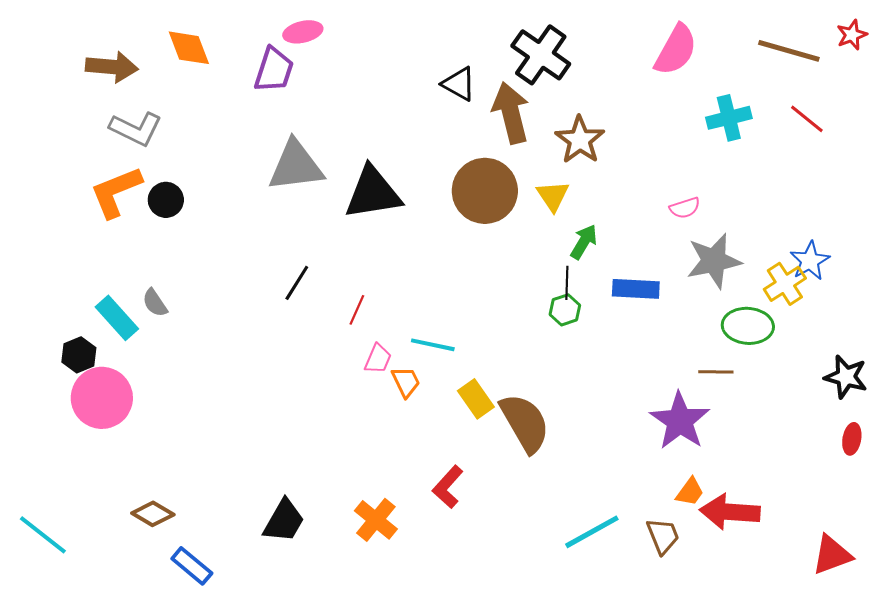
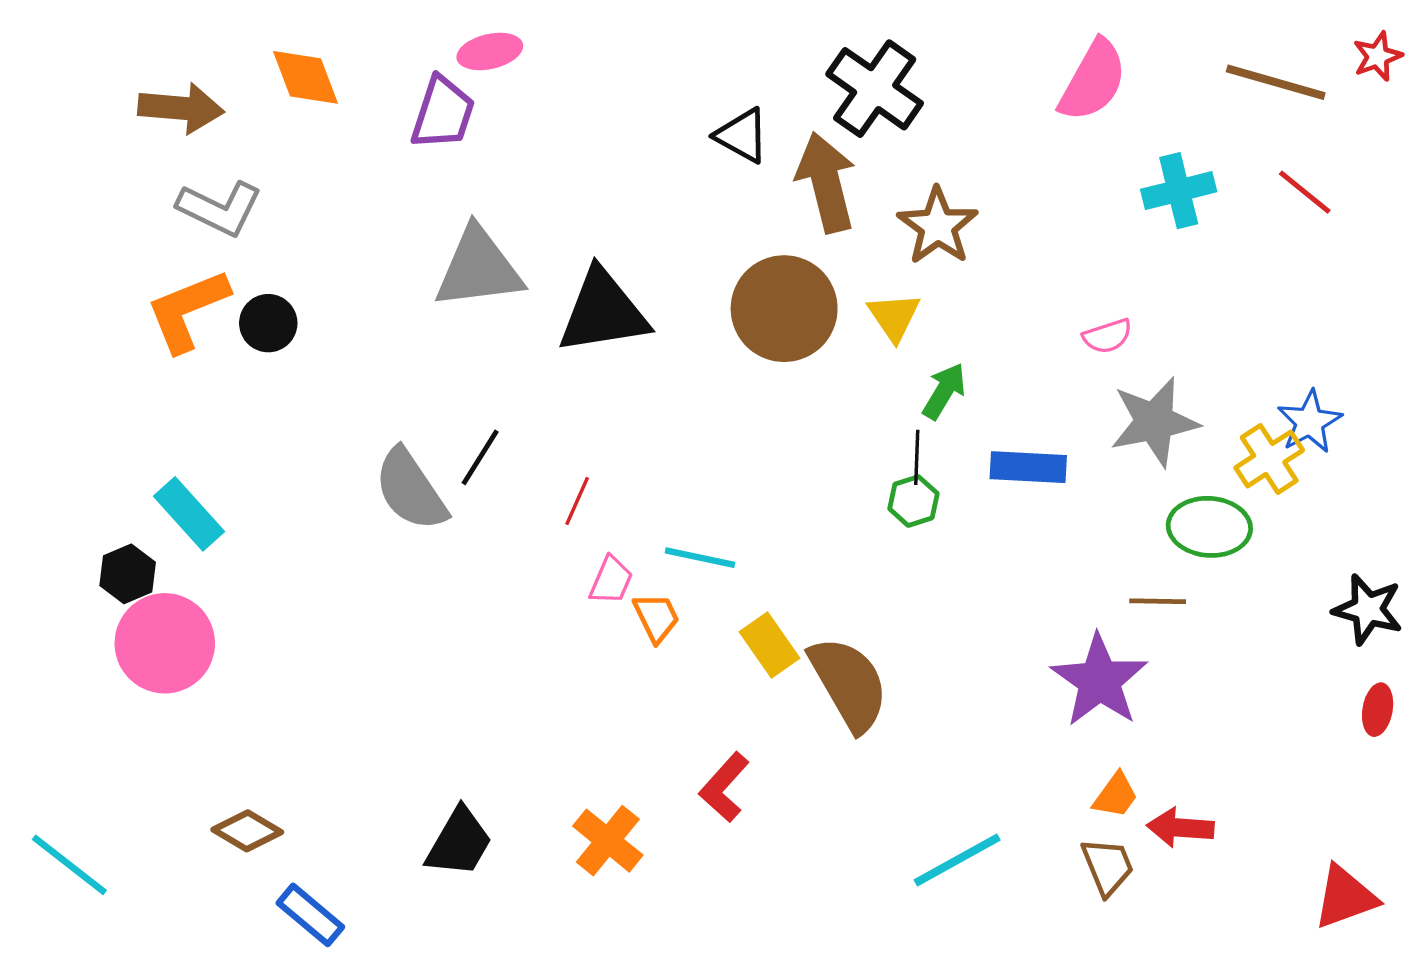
gray semicircle: (155, 303) -> (411, 490), moved, size x1.8
red arrow: (730, 512) -> (1180, 828), size x0.7
brown trapezoid: (663, 536) -> (1107, 866), moved

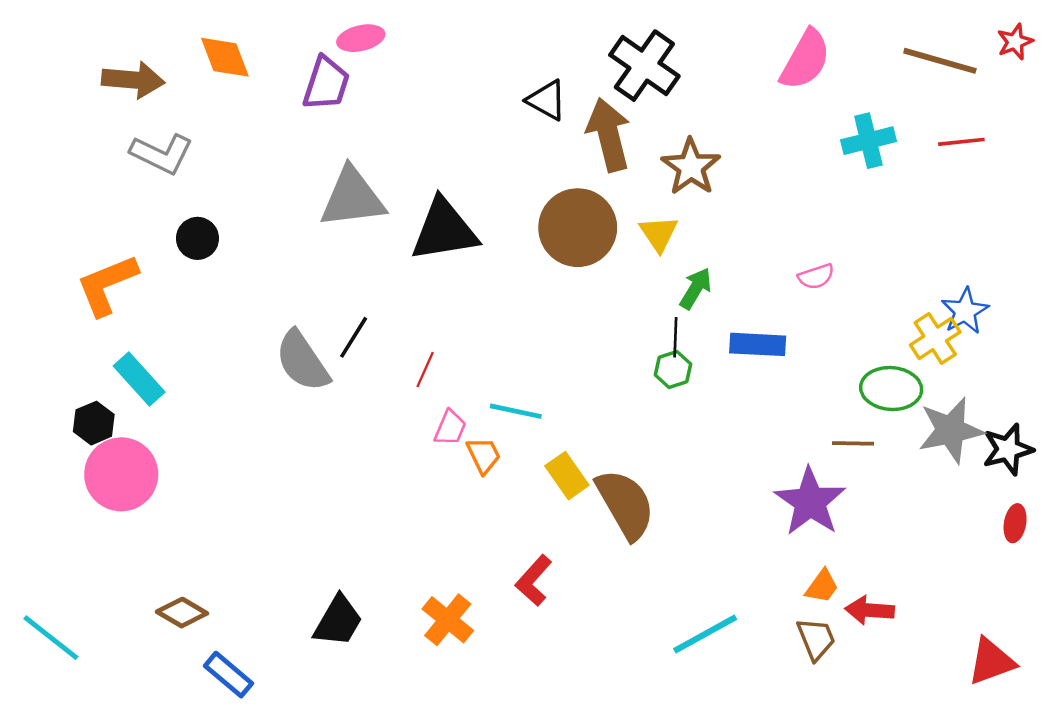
red line: (1305, 192) -> (961, 142), turned -45
orange L-shape: (187, 310) -> (107, 285), moved
pink semicircle: (1107, 336) -> (816, 277), moved
gray star: (1154, 422) -> (951, 430), moved
black star: (1368, 609) -> (1008, 449), turned -30

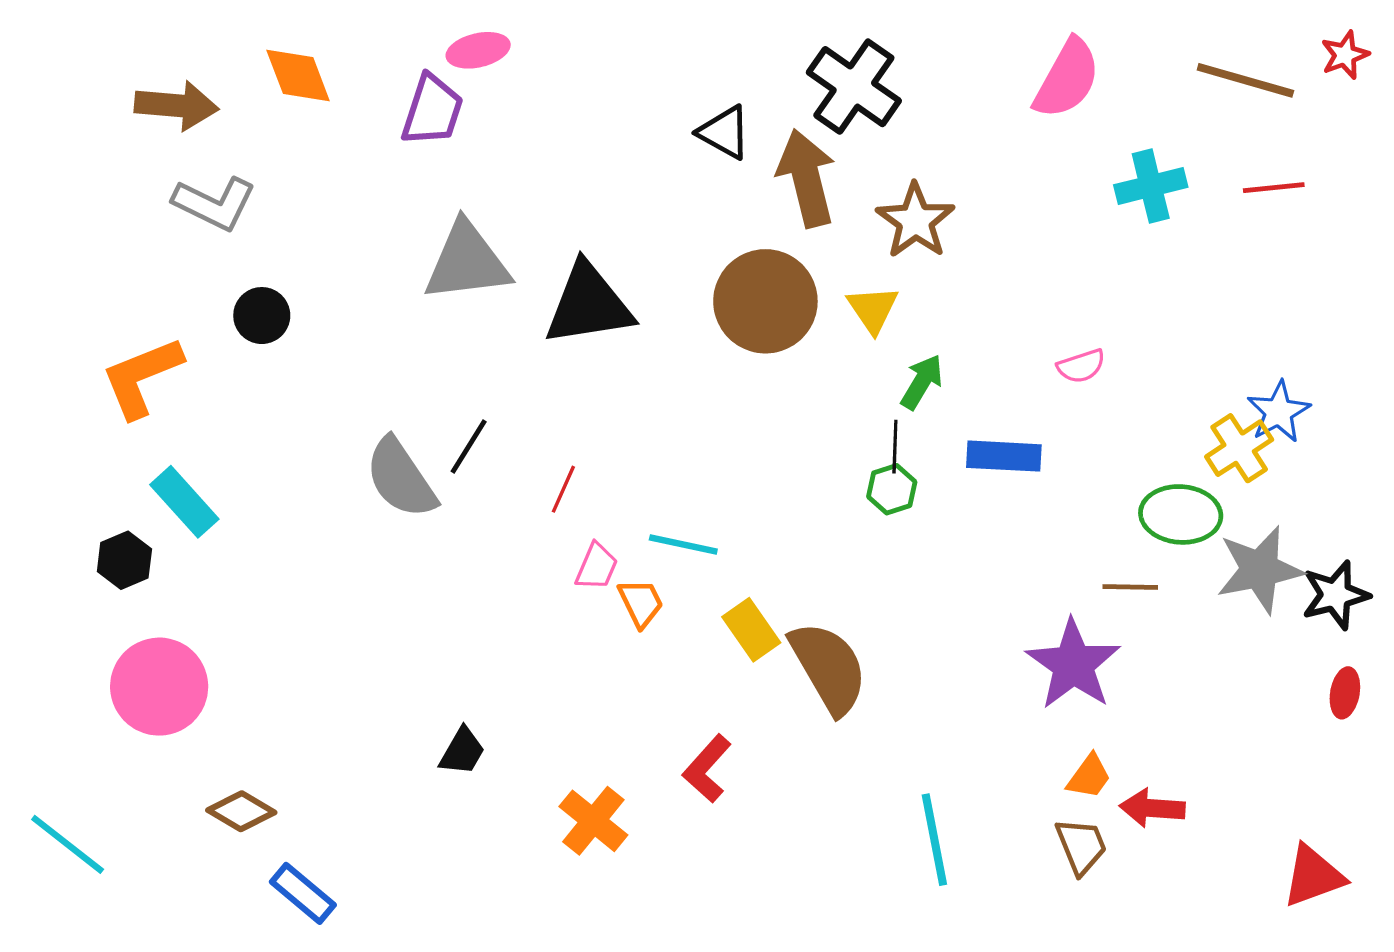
pink circle: (121, 474) -> (159, 687), moved
black trapezoid: (338, 621) -> (462, 751), moved, size x0.7
cyan line: (705, 634) -> (934, 840), turned -72

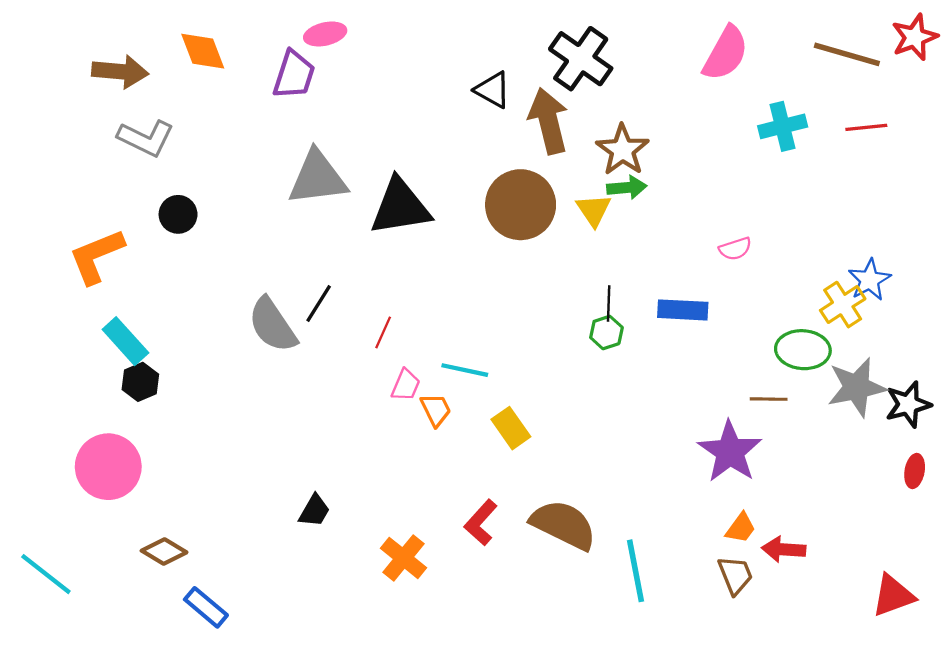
red star: (1345, 55) -> (915, 37), size x1.4
green arrow: (922, 382) -> (627, 188), moved, turned 54
black hexagon: (124, 560) -> (140, 382), moved
brown semicircle: (829, 668) -> (563, 525), moved, turned -34

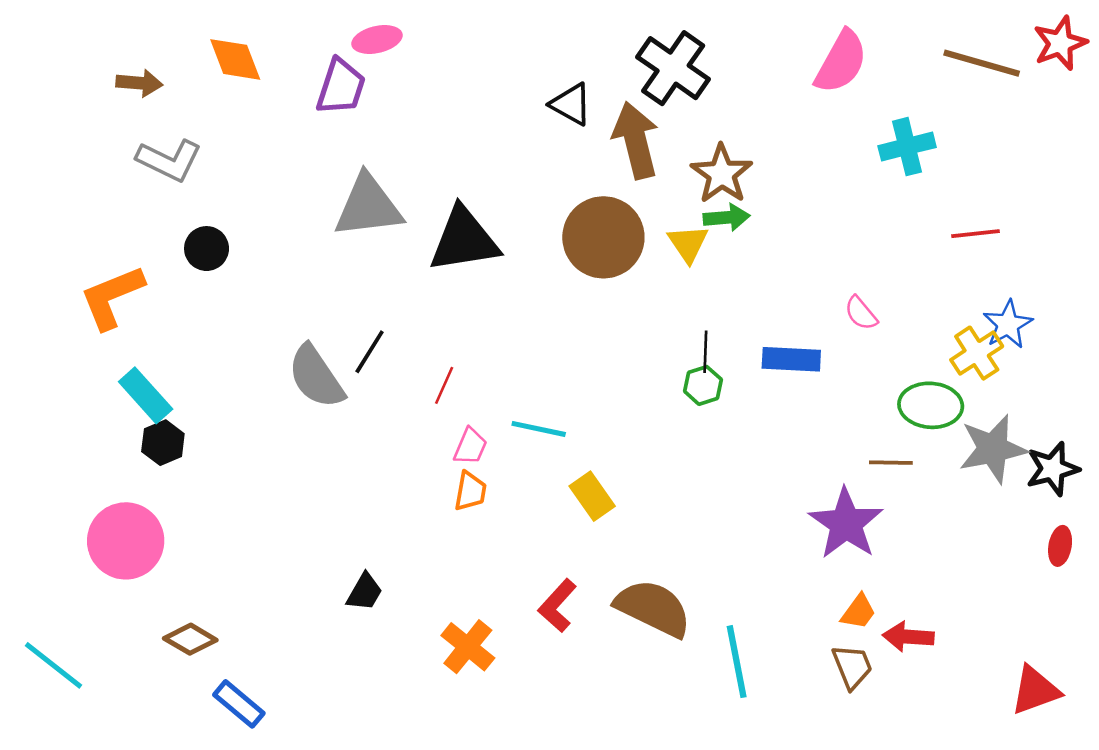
brown arrow: (120, 72) -> (139, 83), size x0.7
red line: (866, 127) -> (975, 234), moved
pink semicircle: (735, 249) -> (861, 313), moved, turned 68
orange trapezoid: (436, 410) -> (470, 491), moved, turned 36

